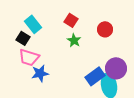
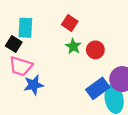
cyan rectangle: (33, 24) -> (25, 28), turned 42
red circle: (105, 29) -> (95, 50), moved

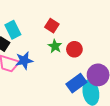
cyan rectangle: (25, 28) -> (13, 30), turned -30
blue star: (34, 85) -> (24, 61), moved

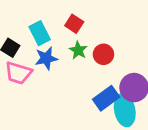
cyan rectangle: (13, 30) -> (40, 33), moved
blue star: (24, 61) -> (46, 58), moved

